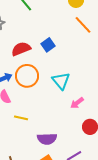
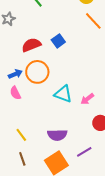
cyan triangle: (61, 81) -> (63, 94), moved, turned -30
yellow line: (21, 118) -> (21, 135), moved, turned 40

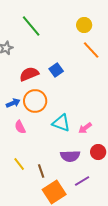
pink semicircle: (15, 93) -> (20, 127), moved
purple semicircle: (57, 135) -> (70, 156), moved
brown line: (22, 159) -> (41, 171), moved

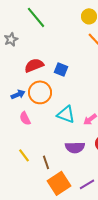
blue square: (56, 70) -> (61, 69), moved, turned -32
purple line: (82, 181) -> (87, 184), moved

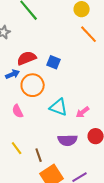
blue arrow: (18, 94) -> (13, 74), moved

